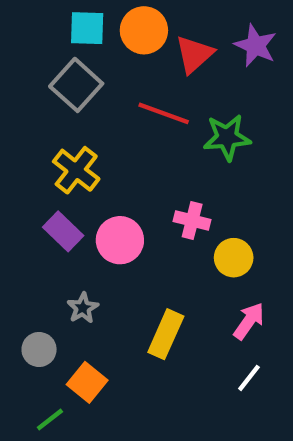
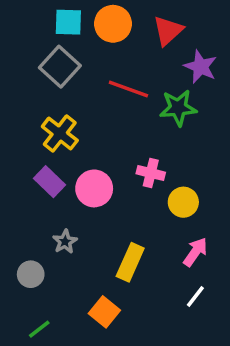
purple star: (255, 46) -> (200, 67), moved
red triangle: (194, 54) -> (168, 31), moved
orange square: (87, 382) -> (104, 312), moved

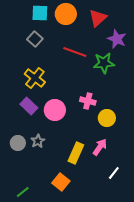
gray square: (60, 67) -> (35, 39), size x0.7
pink arrow: (195, 252) -> (100, 147), moved
gray circle: (31, 274) -> (18, 143), moved

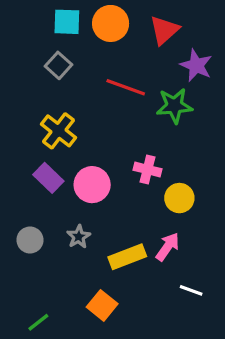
gray star: (38, 141) -> (79, 237), moved
yellow rectangle: (76, 153) -> (127, 257), turned 45
white line: (114, 173) -> (191, 290), turned 72

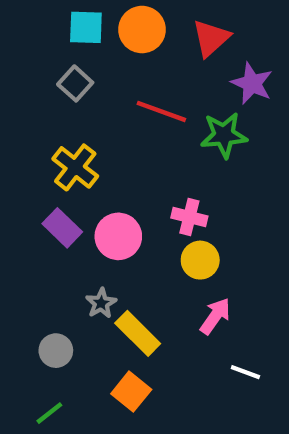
yellow circle: (179, 198) -> (200, 260), moved
gray circle: (30, 240) -> (56, 351), moved
yellow rectangle: (127, 257) -> (138, 333), moved, turned 66

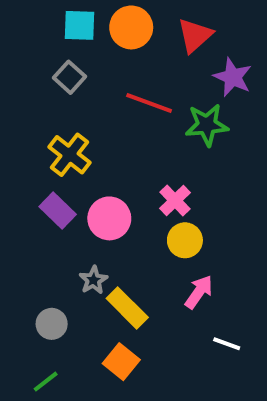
pink cross: (189, 217) -> (175, 200), turned 32

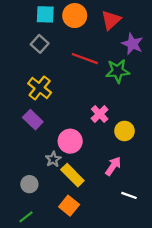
pink circle: (109, 218) -> (70, 141), moved
yellow circle: (185, 240) -> (124, 131), moved

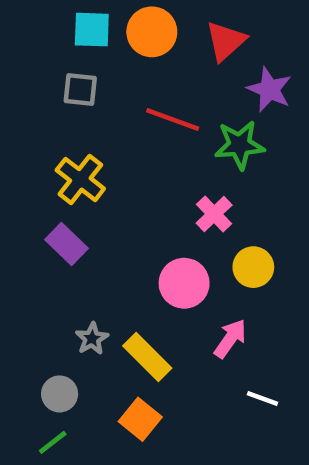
gray square: (40, 44) -> (80, 90), turned -36
pink cross: (100, 114) -> (214, 214), moved
pink circle: (70, 141) -> (184, 283), moved
gray star: (53, 159) -> (92, 339), moved
gray circle: (29, 184) -> (60, 394), moved

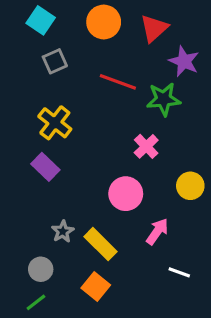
cyan square: (92, 30) -> (41, 20), moved, turned 32
gray square: (80, 90) -> (55, 61), turned -30
yellow circle: (253, 267) -> (190, 186), moved

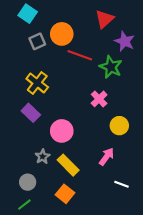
orange circle: (104, 22) -> (62, 34), moved
green star: (164, 99) -> (111, 67), turned 30
yellow circle: (190, 186) -> (119, 126), moved
pink circle: (126, 194) -> (62, 131), moved

